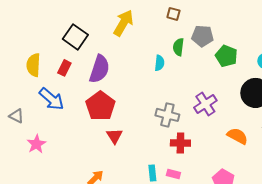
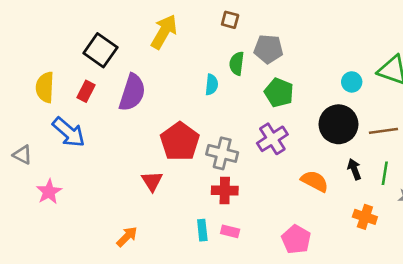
green pentagon: (226, 56) -> (279, 93), moved
red pentagon: (100, 106) -> (180, 141), moved
red cross: (180, 143) -> (225, 190), moved

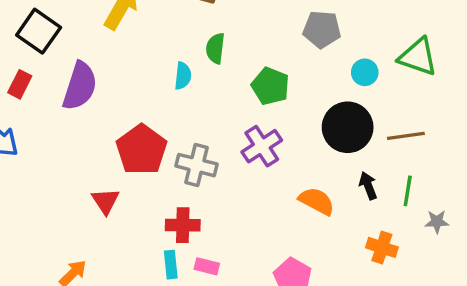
gray pentagon: (268, 49) -> (322, 29), moved
red cross: (225, 190) -> (183, 225), moved

